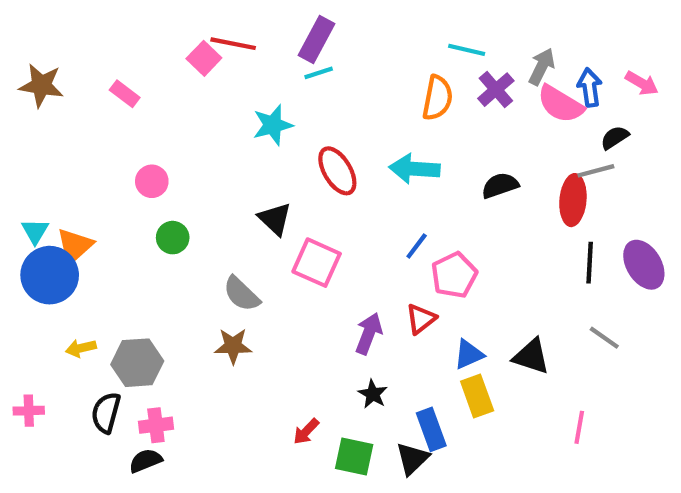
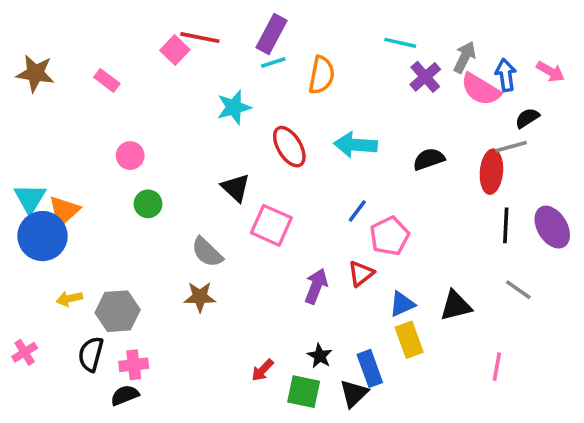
orange semicircle: (437, 98) -> (322, 75), moved
cyan triangle: (35, 231) -> (30, 198), size x1.4
black triangle: (531, 356) -> (456, 306), turned -32
black star: (373, 394) -> (320, 356), moved
pink cross: (29, 411) -> (25, 352), turned -30

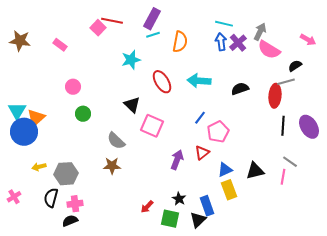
blue arrow: (506, 75) -> (221, 42), moved
pink line: (497, 367) -> (283, 177), moved

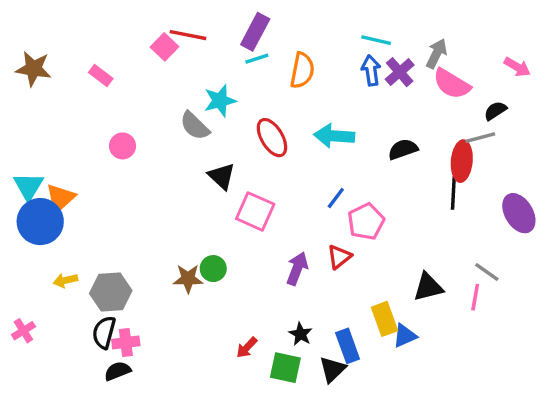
green circle: (83, 114) -> (213, 269), moved
black line: (283, 126) -> (453, 193), moved
gray semicircle: (116, 141) -> (195, 126), moved
blue triangle: (225, 170) -> (405, 336), moved
black semicircle: (51, 198) -> (104, 332), moved

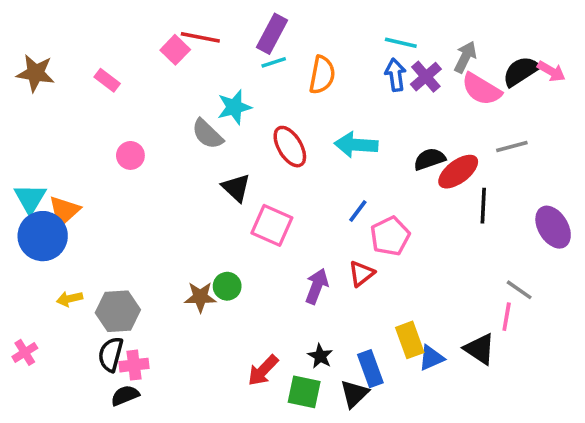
black semicircle: (495, 111) -> (521, 71), moved, size x1.5
red ellipse: (462, 161) -> (458, 172), moved, turned 48
black triangle: (428, 287) -> (480, 349), moved, turned 48
red arrow: (247, 348) -> (263, 370), size x1.4

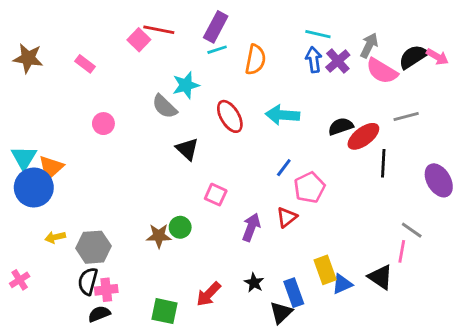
pink square: (272, 225) -> (216, 195), moved, size x0.7
green square: (304, 392) -> (165, 311), moved

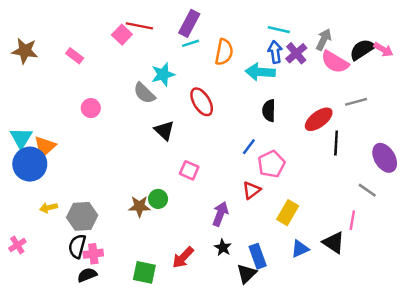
cyan arrow: (282, 115) -> (260, 72), moved
black semicircle: (341, 126) -> (269, 111), moved, turned -70
purple arrow: (251, 227) -> (220, 214), moved
gray line: (412, 230) -> (367, 190), moved
yellow rectangle: (325, 270) -> (288, 213), moved, turned 50

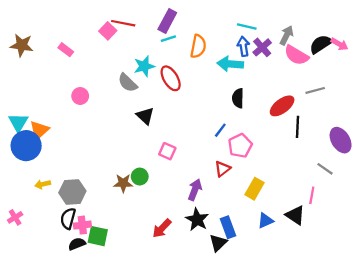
red ellipse: (202, 102) -> (171, 78), moved
black star: (223, 247) -> (197, 220), size x1.5
green square: (144, 272) -> (98, 236), moved

